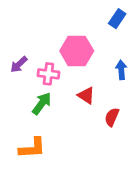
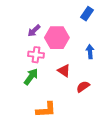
purple arrow: (19, 64) -> (34, 31), moved
red semicircle: (112, 117) -> (83, 87), turned 32
orange L-shape: (32, 148) -> (46, 110), moved

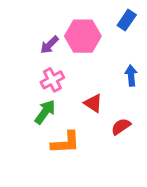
pink hexagon: (57, 38) -> (83, 36), moved
pink cross: (36, 55) -> (52, 80), turned -35
orange L-shape: (46, 110) -> (65, 143), moved

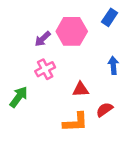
red triangle: (93, 103) -> (81, 89), turned -36
green arrow: (45, 112) -> (19, 97), moved
orange L-shape: (65, 143) -> (75, 122), moved

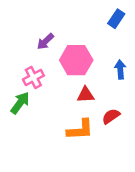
pink hexagon: (72, 31) -> (76, 60), moved
pink cross: (45, 69) -> (33, 78), moved

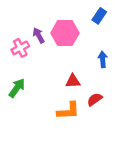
purple arrow: (45, 41) -> (39, 35), turned 105
pink hexagon: (76, 60) -> (65, 33), moved
pink cross: (33, 78) -> (20, 48), moved

